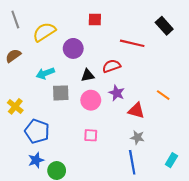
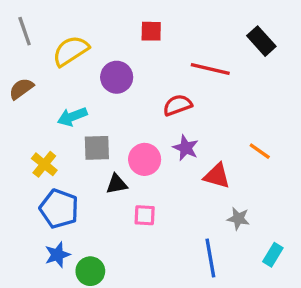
black triangle: (88, 75) -> (117, 184), moved
yellow cross: (15, 106) -> (44, 164), moved
gray star: (137, 137) -> (238, 219), moved

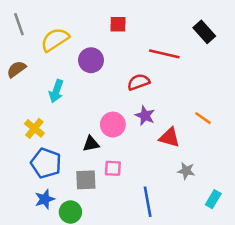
cyan arrow: (72, 117) -> (56, 91), turned -50
gray square: (97, 148) -> (86, 180), moved
blue line: (210, 258) -> (148, 202), moved

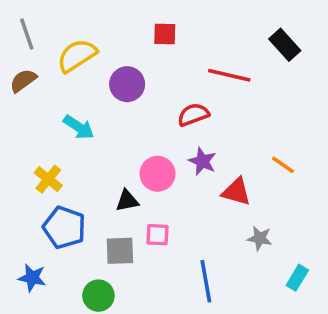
brown semicircle: (16, 69) -> (23, 81), moved
cyan arrow: (56, 91) -> (79, 127), turned -75
blue star: (45, 199) -> (32, 278), moved, turned 30

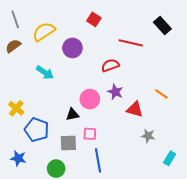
red square: (165, 34) -> (94, 19), turned 32
yellow cross: (48, 179) -> (16, 108), moved
blue line: (206, 281) -> (98, 160), moved

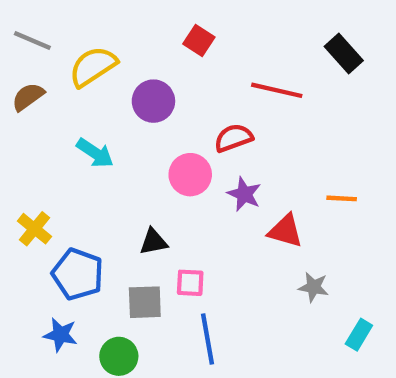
gray line: (15, 19) -> (32, 41), turned -48
orange line: (161, 94) -> (342, 198), turned -32
pink circle: (90, 99) -> (190, 175), moved
blue star: (18, 158) -> (60, 335), moved

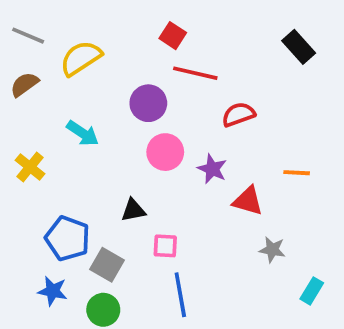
red line: (277, 90) -> (195, 73), moved
purple circle: (153, 101) -> (148, 103), moved
red semicircle: (233, 138) -> (238, 114), moved
yellow cross: (34, 229) -> (30, 167), moved
gray square: (145, 302) -> (107, 265), moved, turned 32

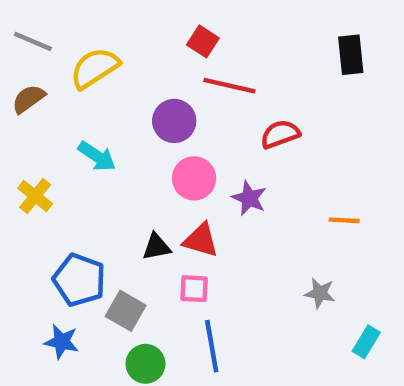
black rectangle: (299, 47) -> (351, 55), turned 36
orange line: (297, 173) -> (344, 220), moved
red triangle: (248, 201) -> (201, 240), moved
green circle: (103, 310) -> (145, 364), moved

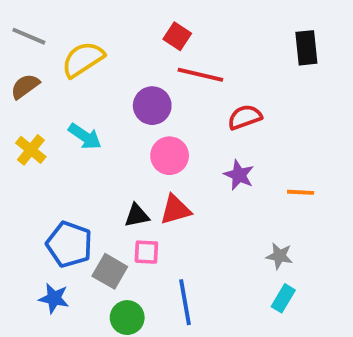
yellow cross: (35, 196) -> (31, 150), moved
purple star: (249, 198) -> (239, 175), moved
red triangle: (201, 240) -> (175, 210), turned -32
pink square: (194, 289) -> (146, 252), moved
cyan rectangle: (366, 342) -> (283, 298), moved

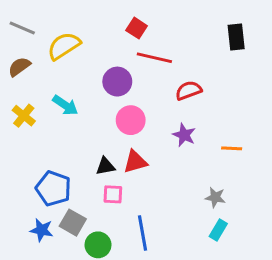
gray square: (110, 271) -> (73, 223), moved

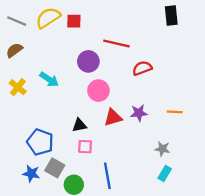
red square: (137, 28) -> (74, 21), moved, turned -32
black rectangle: (236, 37) -> (171, 15), moved
yellow semicircle: (64, 46) -> (48, 18), moved
purple star: (184, 135) -> (139, 113), moved, turned -30
red triangle: (135, 162) -> (113, 117), moved

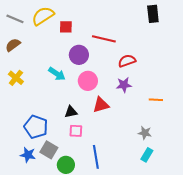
red square: (74, 21) -> (66, 27), moved
cyan arrow: (49, 79) -> (57, 74), moved
purple star: (139, 113) -> (124, 85), moved

